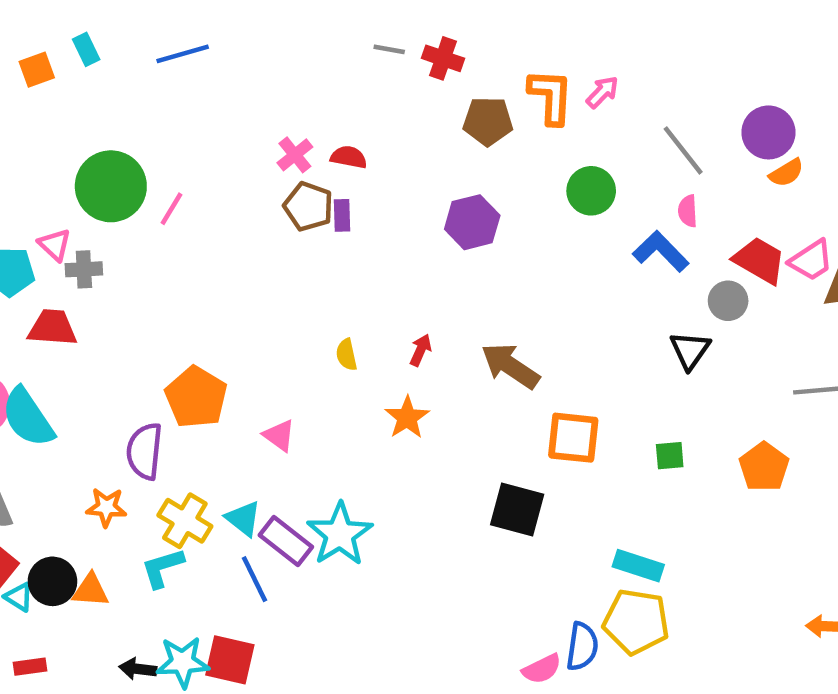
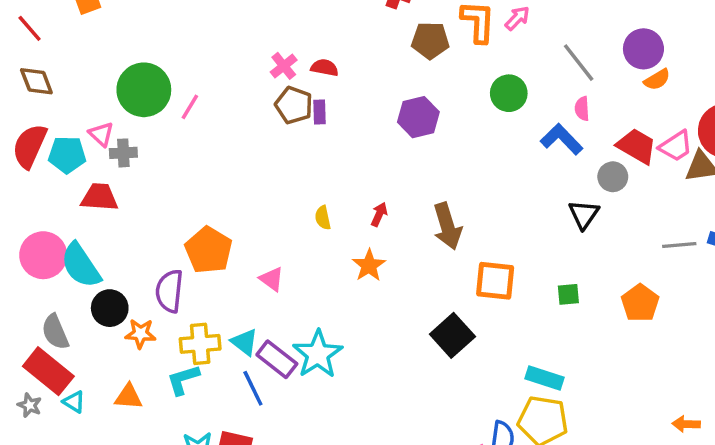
brown arrow: (510, 366) -> (447, 226), turned -141
black square: (517, 510) -> (452, 335), turned 33
yellow cross: (185, 521) -> (200, 344), turned -36
black circle: (52, 581) -> (110, 308), moved

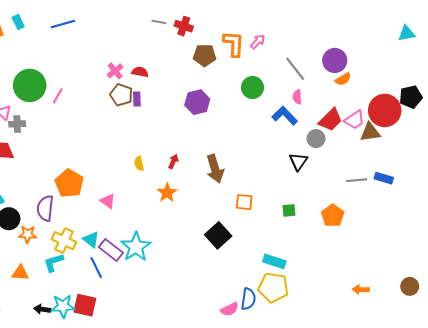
red trapezoid: (637, 146) -> (331, 120), turned 105
orange square: (495, 281) -> (244, 202), size x0.7
yellow cross: (200, 344) -> (64, 241), turned 30

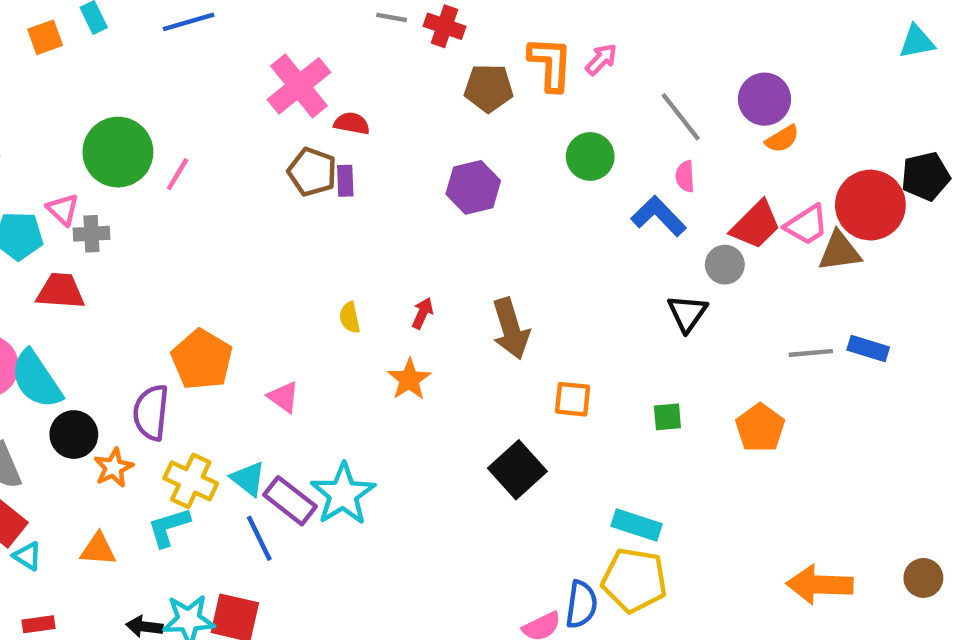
pink cross: (115, 71) -> (299, 86), moved, size x1.8
orange star: (28, 234) -> (114, 468), turned -30
orange arrow: (361, 290) -> (820, 585), size x1.8

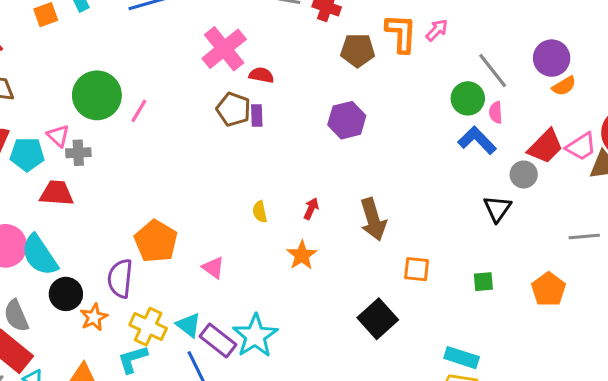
green circle: (590, 156) -> (468, 98), moved

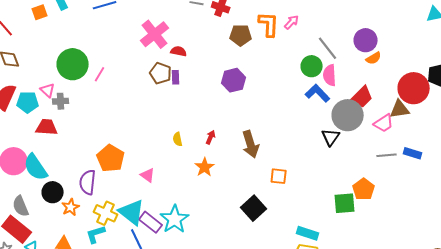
pink semicircle: (496, 112) -> (330, 75), size x1.5
pink trapezoid: (581, 147) -> (384, 123), moved
gray circle: (524, 174) -> (348, 115), size x1.8
green square: (483, 282) -> (345, 203), moved, size x1.6
cyan triangle: (188, 325) -> (132, 212), size x1.6

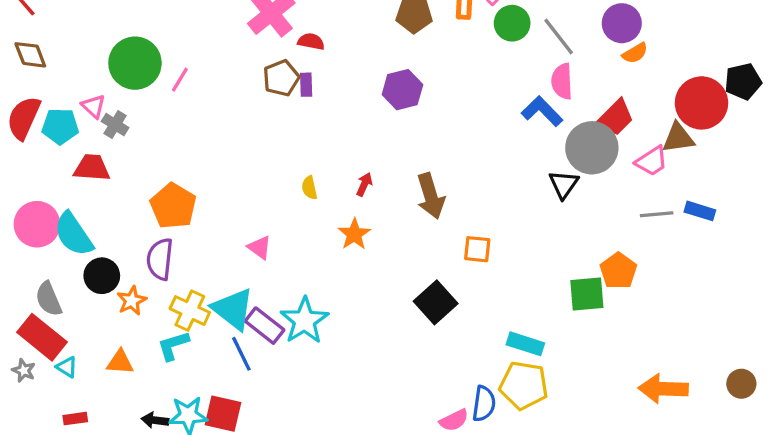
green circle: (312, 66) -> (512, 23), moved
brown pentagon: (161, 73) -> (281, 78), turned 30
gray cross: (61, 101) -> (115, 125), turned 35
orange pentagon: (111, 158) -> (173, 206), moved

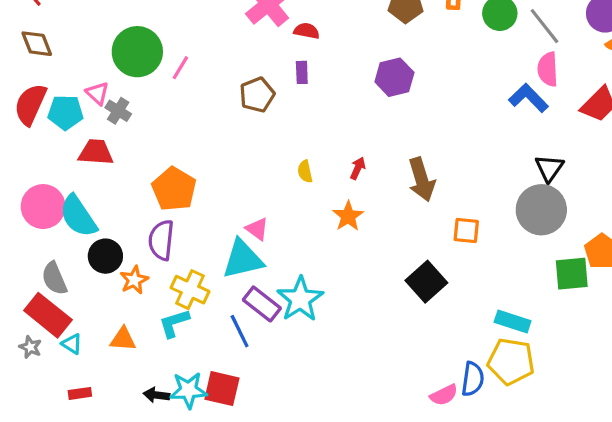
brown pentagon: (281, 78) -> (257, 95), moved
gray circle: (592, 148) -> (541, 210), moved
cyan triangle: (233, 309) -> (243, 259), moved, turned -51

